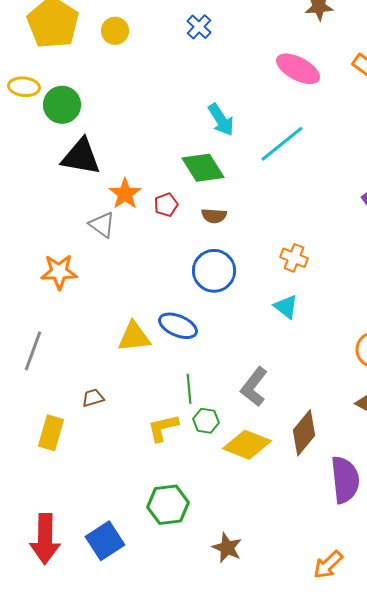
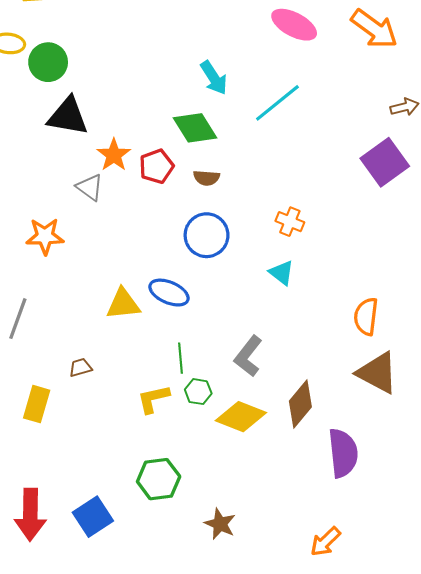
red pentagon: (166, 205) -> (156, 166), size x1.4

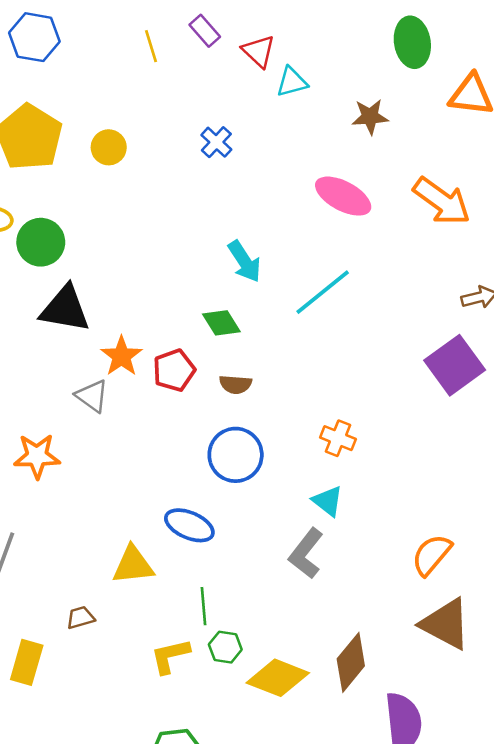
green diamond: (195, 128) -> (221, 323), size x0.7
yellow triangle: (123, 304) -> (133, 565), moved
orange semicircle: (366, 316) -> (432, 555), turned 33
gray L-shape: (248, 356) -> (306, 554), moved

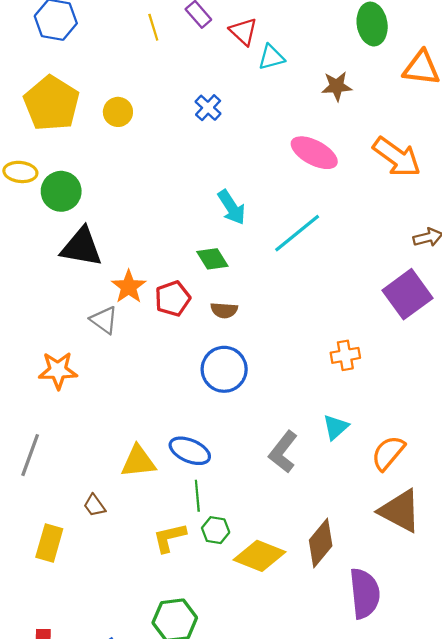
orange cross: (338, 438) -> (345, 355), moved, turned -32
cyan triangle: (328, 501) -> (336, 427), moved, turned 40
blue ellipse: (189, 525) -> (190, 451), moved
brown trapezoid: (80, 618) -> (94, 505), turned -110

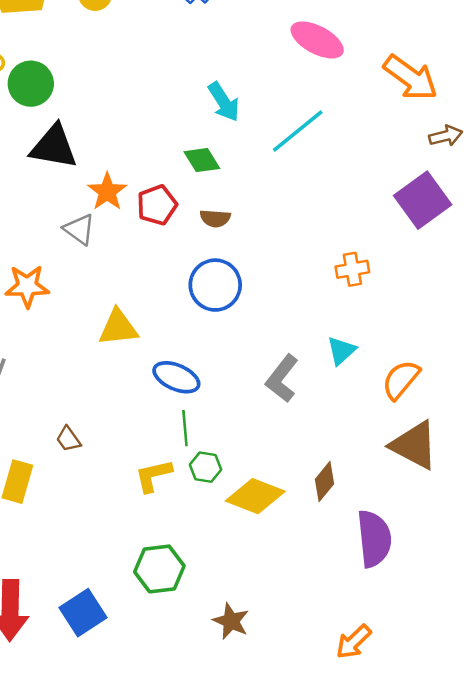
orange arrow: (397, 157) -> (411, 78), moved
yellow triangle: (138, 462) -> (118, 328), moved
brown diamond: (321, 543) -> (324, 482), size x0.7

